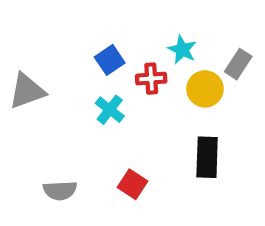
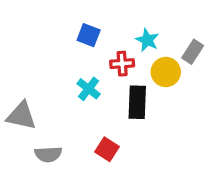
blue square: (110, 60) -> (89, 35), moved, turned -35
gray triangle: (27, 91) -> (21, 116), moved, turned 32
black rectangle: (207, 157) -> (137, 102), moved

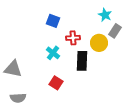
cyan star: (147, 40) -> (105, 15), moved
red square: (107, 149) -> (56, 83), moved
gray semicircle: (48, 154) -> (18, 98), moved

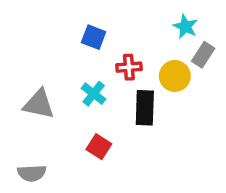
gray triangle: (13, 69) -> (39, 104), moved

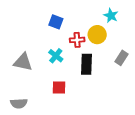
gray rectangle: (203, 55) -> (121, 58), moved
yellow circle: (175, 76) -> (97, 35), moved
red square: (99, 147) -> (59, 88), turned -32

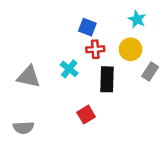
blue square: (56, 22) -> (87, 27), moved
yellow circle: (97, 35) -> (131, 49), moved
red square: (59, 88) -> (86, 115), moved, turned -32

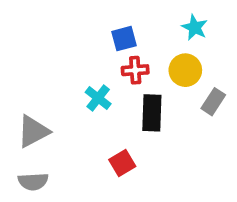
blue square: (87, 27) -> (124, 39), turned -36
gray triangle: (29, 77) -> (33, 131), moved, turned -40

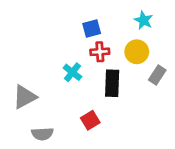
gray semicircle: (33, 182) -> (42, 134), moved

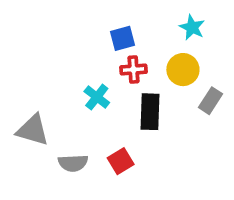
gray triangle: (25, 97) -> (33, 130), turned 44
gray semicircle: (42, 134) -> (73, 163), moved

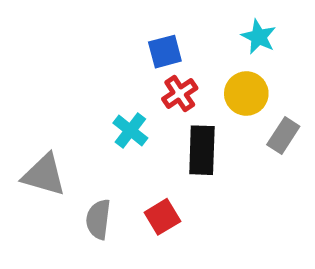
red cross: (133, 70) -> (180, 94), turned -30
gray semicircle: (73, 163) -> (98, 219), turned 100

